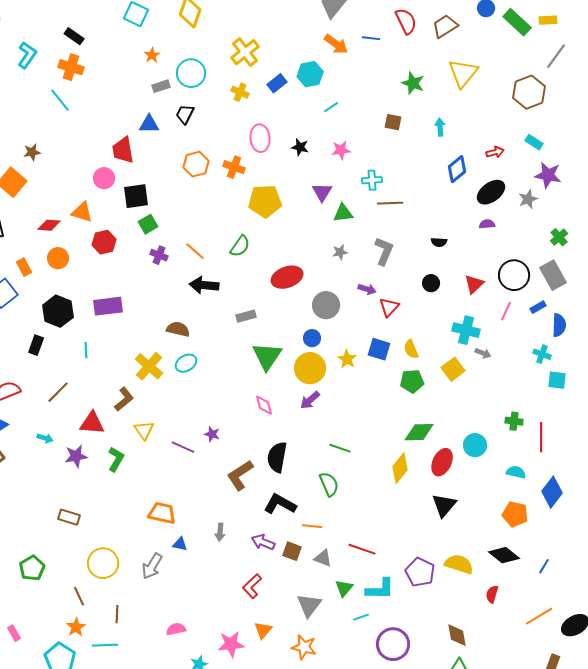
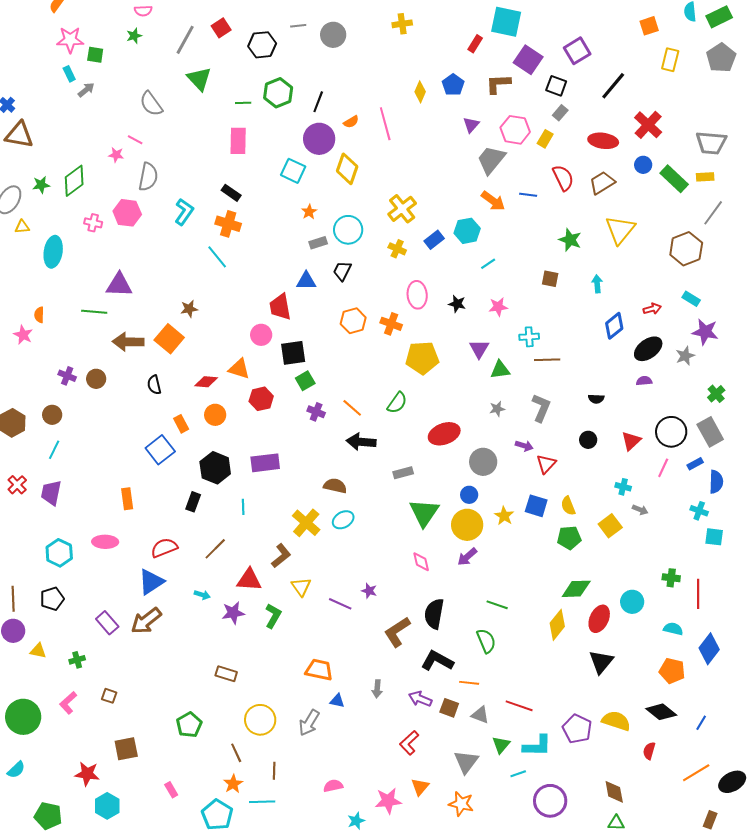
cyan cross: (466, 330) -> (623, 487), size x0.6

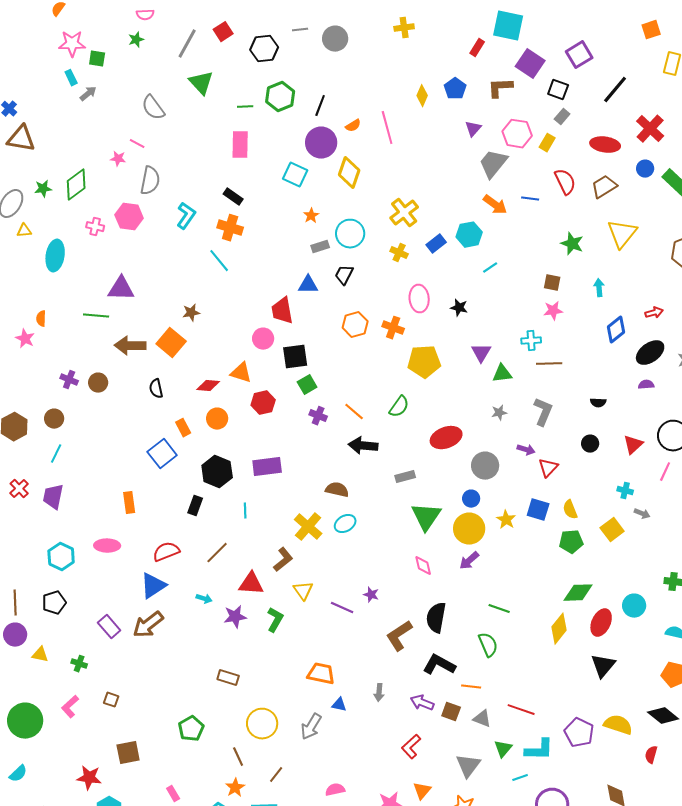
pink star: (498, 307) -> (553, 311), moved
green cross: (77, 660) -> (79, 664), turned 35
brown line: (274, 771) -> (276, 775), turned 36

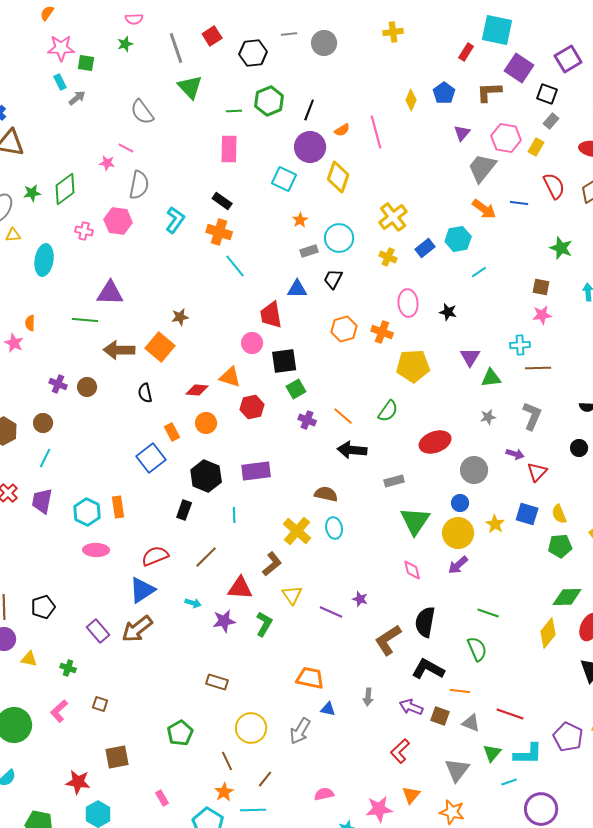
gray line: (187, 44) -> (176, 48), turned -48
cyan line: (219, 261) -> (235, 266), moved
cyan ellipse: (345, 524) -> (334, 528), turned -70
cyan hexagon: (61, 557) -> (87, 512), moved

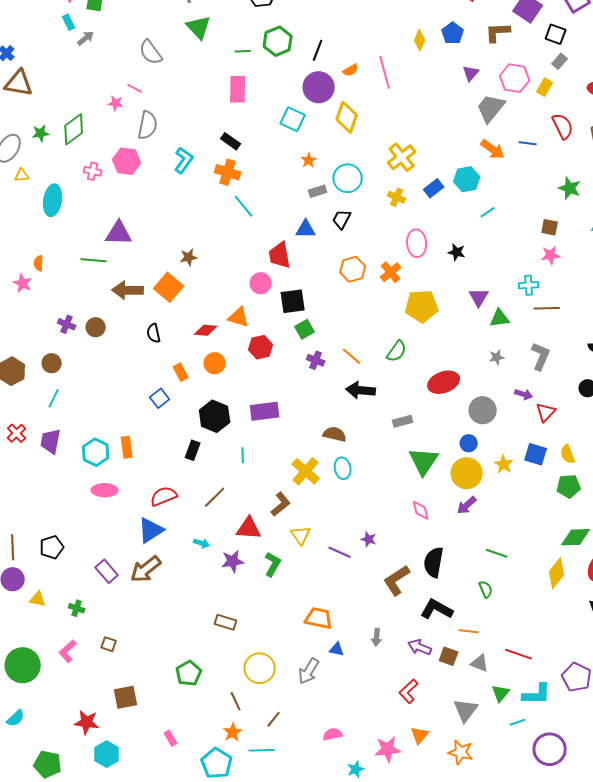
orange cross: (382, 332) -> (391, 272), turned 30
blue square: (151, 458) -> (160, 398), size x0.7
green semicircle: (477, 649) -> (486, 589), size x0.7

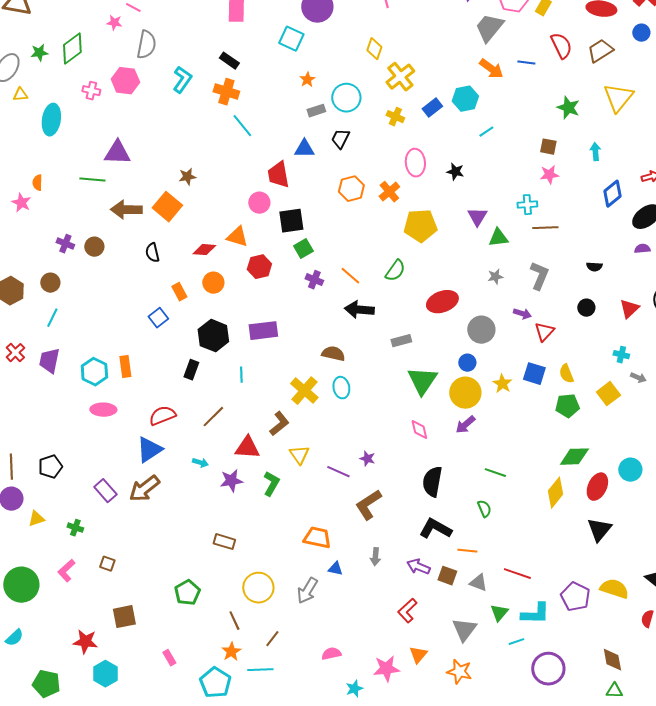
yellow diamond: (347, 117) -> (374, 49), moved, size x0.7
brown L-shape: (397, 580) -> (368, 505), moved
yellow triangle: (38, 599) -> (36, 519), turned -30

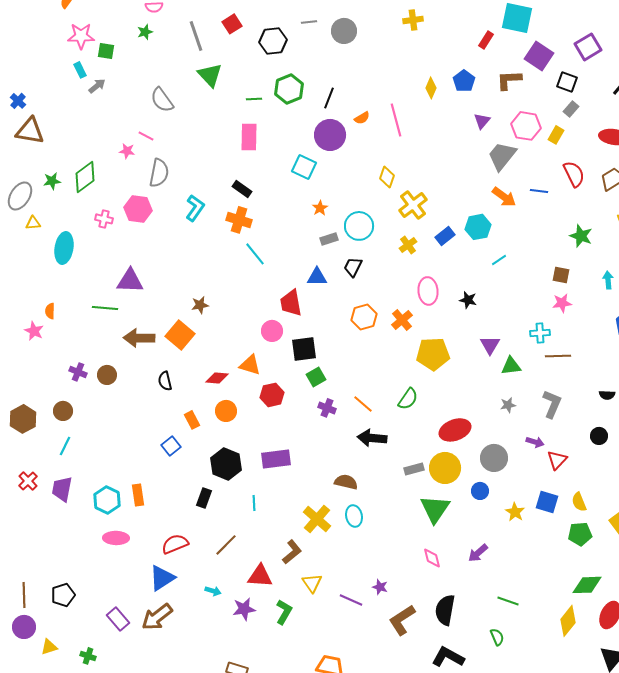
yellow cross: (395, 117) -> (408, 245), turned 30
yellow circle: (465, 393) -> (445, 468), moved
brown L-shape: (368, 505) -> (402, 620), moved

